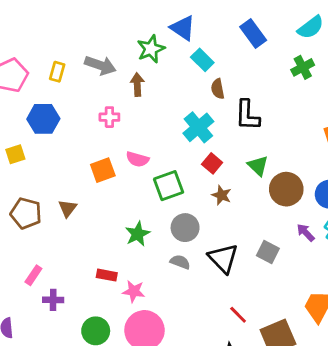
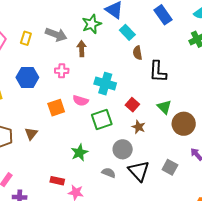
blue hexagon: (43, 119) -> (27, 77), moved
cyan cross: (198, 127) -> (105, 84), moved, turned -35
gray circle: (185, 228) -> (123, 149), moved

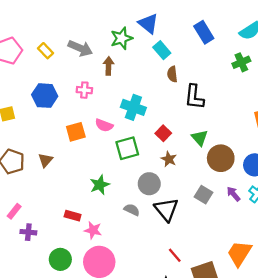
yellow rectangle: (26, 38) -> (45, 51), turned -64
gray square: (170, 167) -> (203, 195), moved

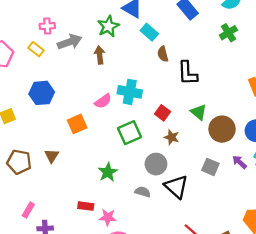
gray arrow: (80, 48) -> (70, 42), turned -35
pink cross: (84, 90) -> (47, 26), moved
pink semicircle: (104, 125) -> (103, 101), moved, turned -48

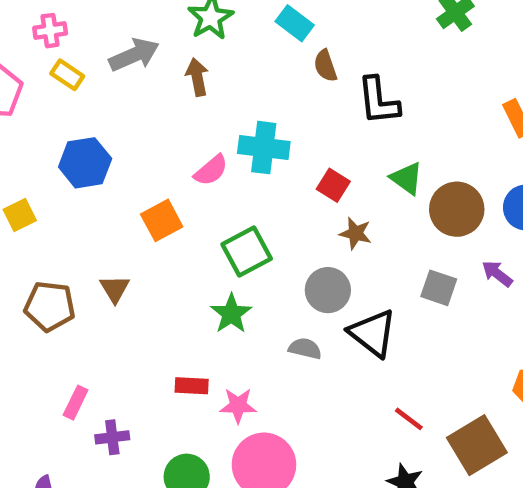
pink cross: (47, 26) -> (50, 31), moved
green square: (130, 133) -> (247, 252), moved

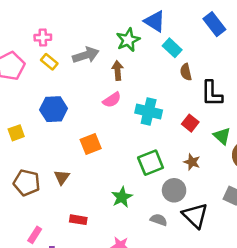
pink semicircle: (211, 170) -> (112, 100), moved
red square: (333, 185) -> (190, 123), moved
green square: (247, 252) -> (151, 163), moved
red rectangle: (192, 386) -> (78, 220), moved

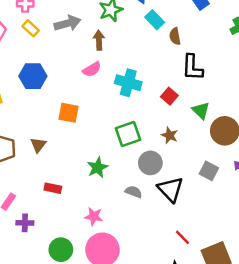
brown semicircle: (186, 72) -> (175, 36), moved
orange square: (91, 144) -> (69, 113), turned 30

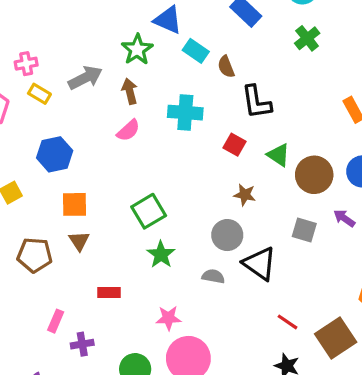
cyan cross: (128, 83) -> (185, 113), moved
orange square: (69, 113) -> (75, 204), moved
green square: (128, 134) -> (149, 211), moved

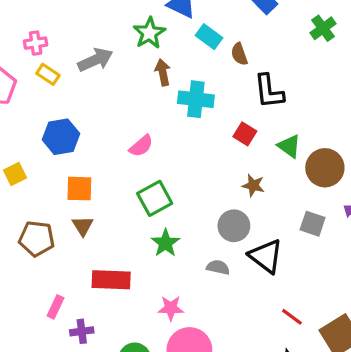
brown arrow: (130, 91) -> (163, 72), moved
pink semicircle: (128, 130) -> (141, 146), moved
red rectangle: (109, 293) -> (111, 280), size x1.6

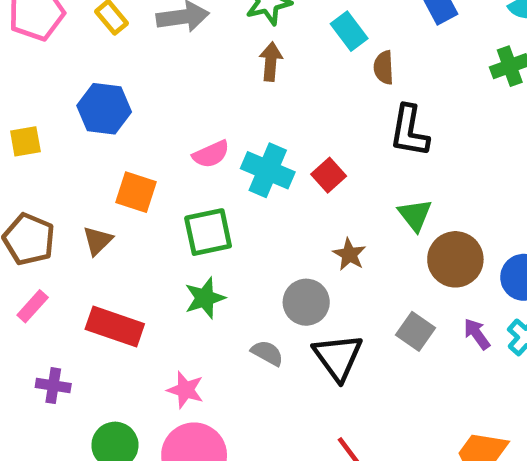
cyan cross: (196, 99) -> (268, 170), moved
red square: (245, 134) -> (329, 175), moved
orange square: (79, 189) -> (136, 192), moved
pink rectangle: (55, 307) -> (33, 306), moved

